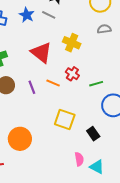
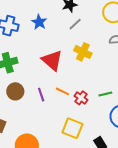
gray line: (49, 15) -> (75, 24), moved, turned -72
red cross: (72, 74) -> (81, 98), moved

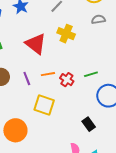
orange line: (62, 91) -> (48, 74), turned -32
yellow square: (72, 128) -> (44, 105), moved

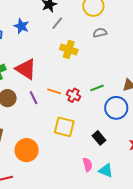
red triangle: (36, 44) -> (26, 69), moved
orange line: (48, 74) -> (54, 91), turned 32
yellow square: (44, 105) -> (64, 127), moved

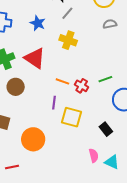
blue star: (21, 26) -> (38, 23), moved
yellow cross: (69, 50) -> (68, 40), moved
purple line: (34, 98) -> (54, 103), moved, turned 32

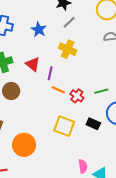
red triangle: (35, 58) -> (33, 64), size x0.7
purple line: (54, 103) -> (50, 73), moved
black rectangle: (106, 129) -> (93, 124), moved, turned -32

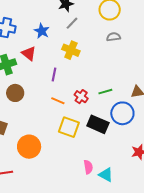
red triangle: (33, 64) -> (29, 53), moved
orange line: (58, 90) -> (58, 101), moved
black rectangle: (93, 124) -> (98, 124), size x1.5

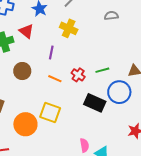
brown circle: (15, 93) -> (22, 71), moved
yellow square: (69, 127) -> (50, 113), moved

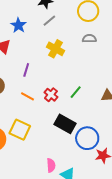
yellow cross: (69, 28) -> (55, 49), moved
green line: (102, 70) -> (76, 92), turned -40
blue circle: (119, 92) -> (87, 138), moved

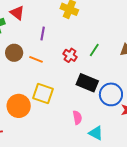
orange line: (28, 96) -> (36, 59), moved
pink semicircle: (51, 165) -> (77, 118), moved

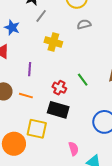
green line: (94, 50) -> (83, 80), turned -64
black rectangle: (87, 83) -> (58, 110), moved

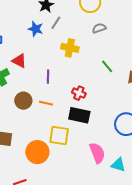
blue star: (12, 27) -> (36, 29), moved
green line: (83, 80) -> (107, 66), moved
pink semicircle: (74, 149) -> (97, 153), size x1.5

